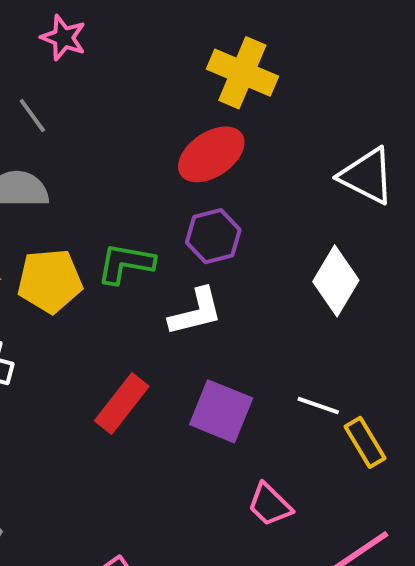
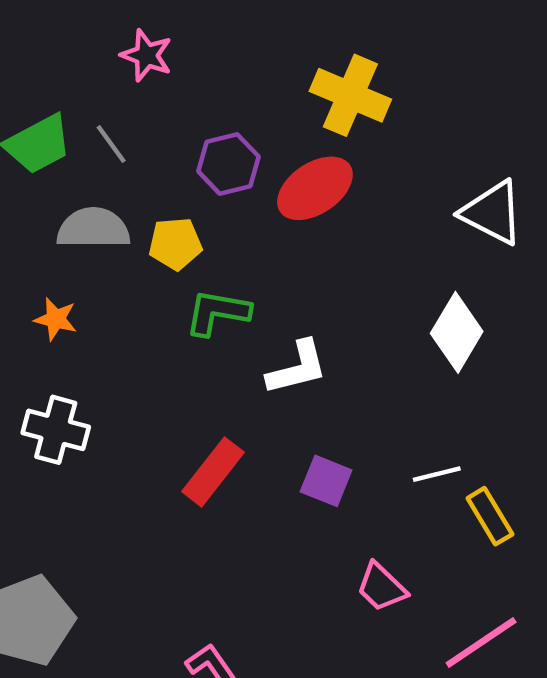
purple hexagon: (213, 236) -> (229, 164), moved
yellow pentagon: (50, 281) -> (175, 244), moved, size x0.7
white line: (318, 405) -> (437, 474), turned -33
purple square: (221, 411) -> (326, 481), size x0.7

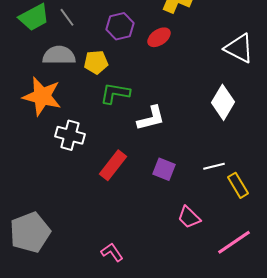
red ellipse: (315, 188) -> (159, 37), size x0.7
orange star: (56, 319) -> (42, 96), size x2.0
white cross: (56, 430) -> (70, 135), moved

